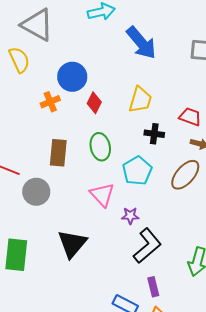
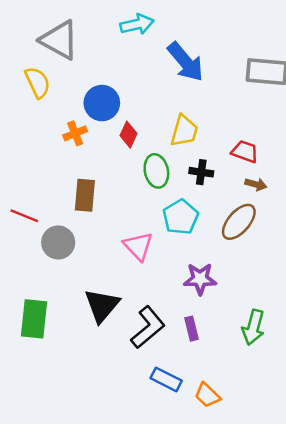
green ellipse: (100, 147) -> (156, 171), moved
purple star: (130, 216) -> (200, 279), moved, size x1.5
black L-shape: (147, 246) -> (148, 327), moved
purple rectangle: (153, 287) -> (192, 329), moved

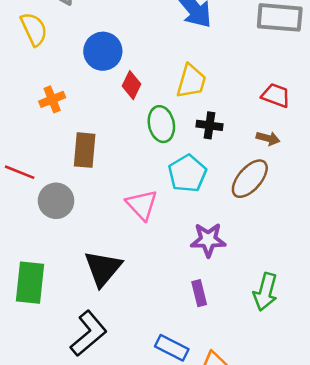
orange cross: (75, 133) -> (52, 99), moved
red trapezoid: (245, 152) -> (276, 95), moved
black L-shape: (148, 327) -> (89, 333), moved

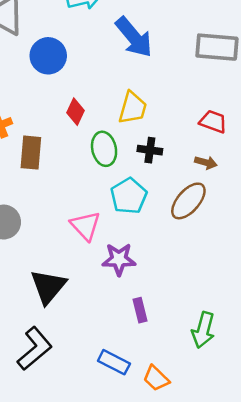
blue circle: (103, 51) -> (48, 56), moved
brown rectangle: (85, 150) -> (31, 153), moved
purple star: (208, 240) -> (119, 259), moved
green arrow: (265, 292) -> (203, 330), moved

